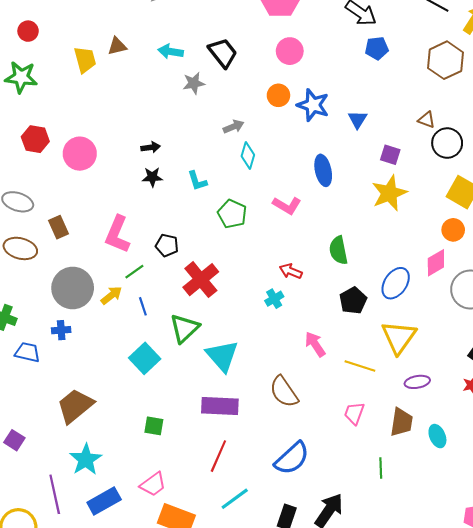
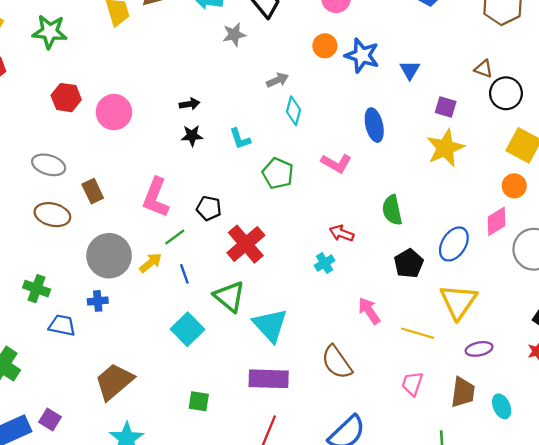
green triangle: (184, 328) -> (229, 297), turned -36

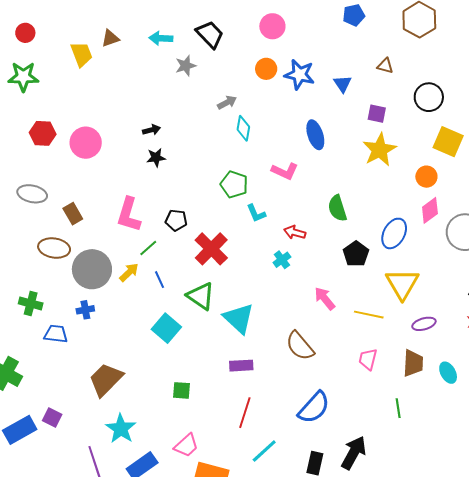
brown triangle: (484, 69) -> (385, 66), moved
cyan L-shape: (240, 139) -> (256, 213), moved
orange circle: (514, 186) -> (426, 177), moved
brown ellipse: (52, 215) -> (54, 248), moved
purple rectangle: (269, 379) -> (241, 366), size x0.7

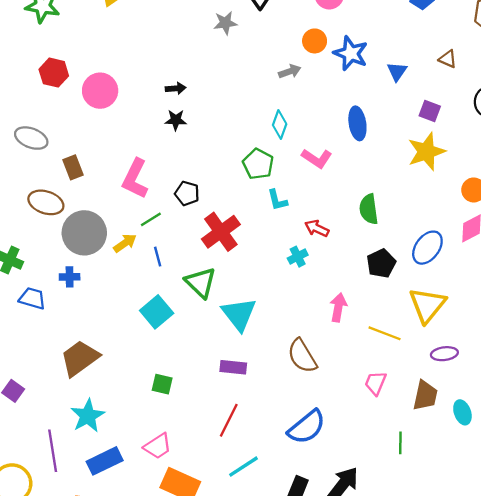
gray arrow: (227, 102) -> (290, 71), moved
cyan diamond: (243, 128) -> (280, 124), moved
pink arrow: (325, 298) -> (338, 307), turned 40

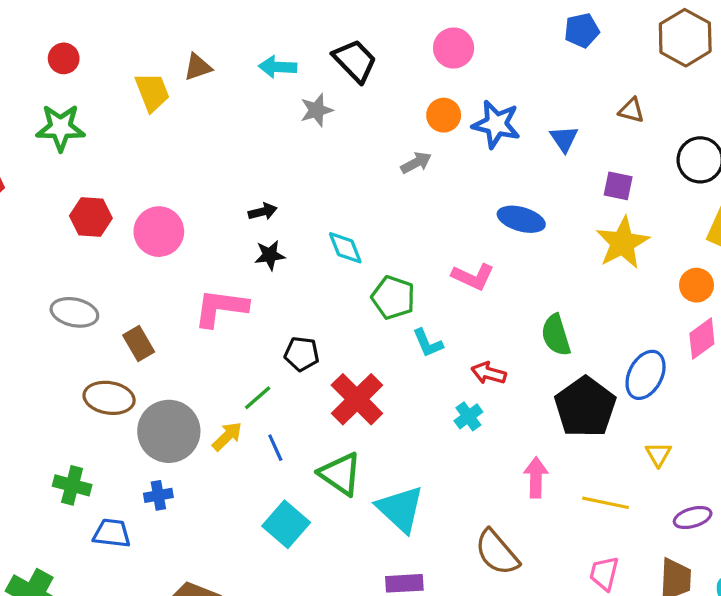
blue ellipse: (357, 123) -> (521, 219), turned -56
cyan diamond: (280, 124) -> (345, 248), moved, turned -32
pink L-shape: (135, 179) -> (221, 308), moved, turned 81
black pentagon: (381, 263) -> (585, 407), size x1.5
yellow triangle: (427, 305) -> (658, 454), size x0.5

